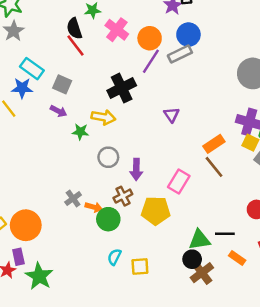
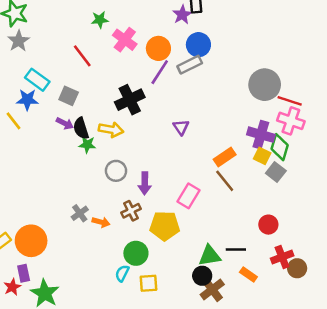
black semicircle: (74, 29) -> (81, 128), moved
green circle: (108, 219) -> (136, 253), moved

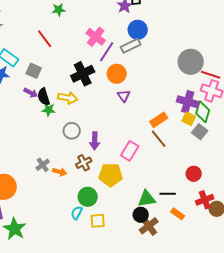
pink cross: (125, 40) -> (96, 37), moved
orange circle: (158, 48) -> (117, 74), moved

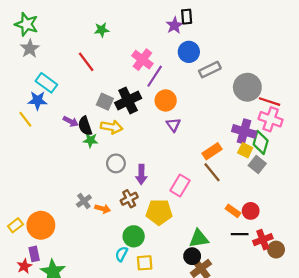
gray rectangle: (131, 46) -> (210, 70), moved
gray square: (34, 71) -> (105, 102), moved
black line: (168, 194) -> (240, 234), moved
orange rectangle: (178, 214) -> (233, 211), moved

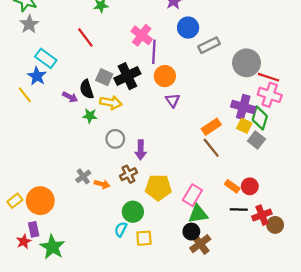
purple line: (155, 76) -> (154, 52), turned -30
blue star: (38, 100) -> (37, 76), turned 30
black semicircle: (85, 126) -> (87, 89), moved
pink rectangle: (180, 186) -> (192, 195), moved

